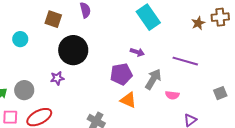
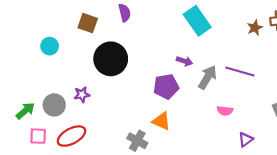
purple star: (57, 78) -> (82, 95), moved
gray arrow: (153, 79) -> (208, 77), moved
orange triangle: (128, 100) -> (161, 121), moved

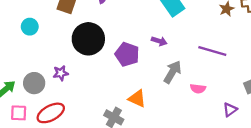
gray arrow: (208, 77) -> (172, 72), moved
purple pentagon: (166, 86) -> (127, 54), moved, turned 30
purple triangle: (246, 140) -> (230, 110), moved

